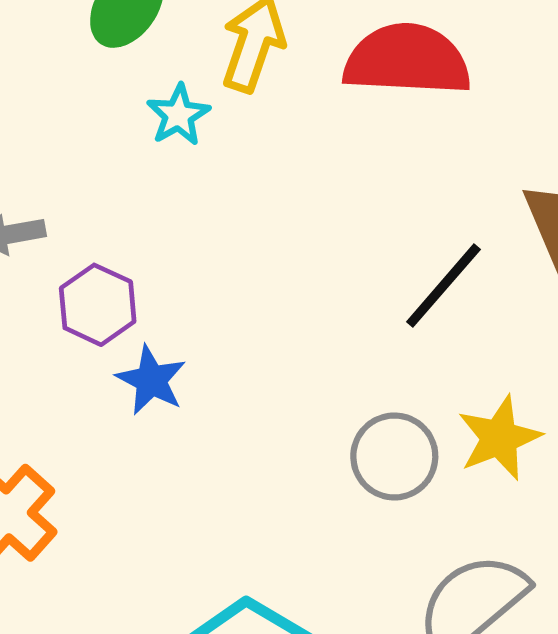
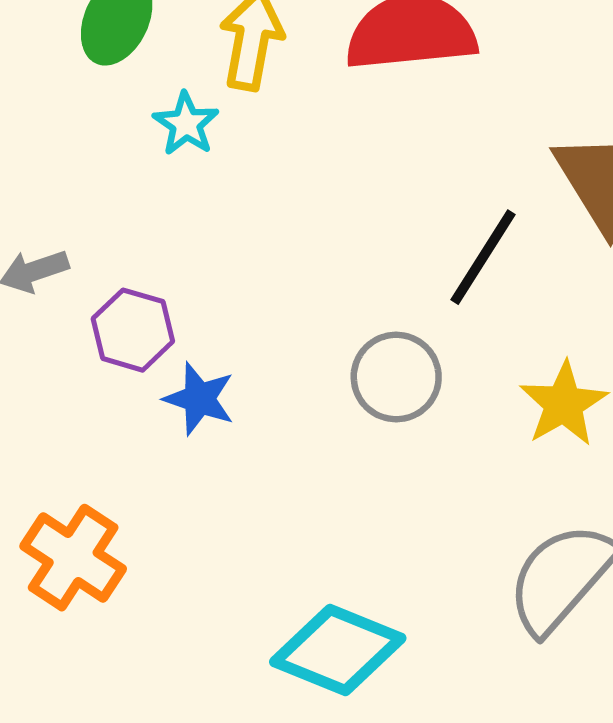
gray circle: (394, 456) -> (396, 377), moved

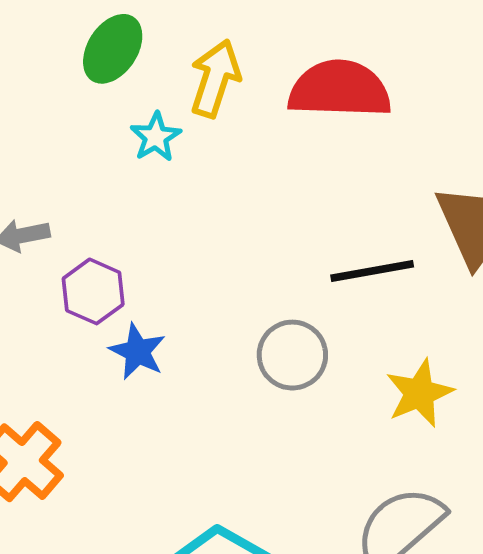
black line: (483, 257) -> (372, 271), turned 40

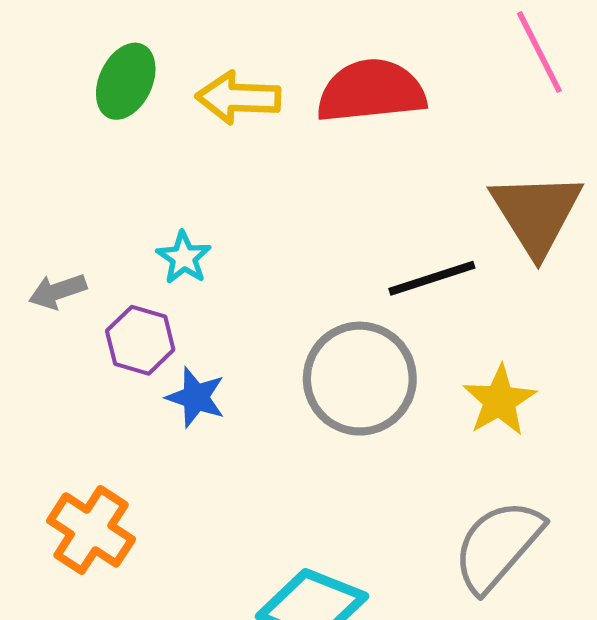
yellow arrow: (215, 78) -> (238, 98), turned -98
cyan star: (156, 137) -> (184, 258), moved
gray circle: (292, 355) -> (360, 379), size x1.5

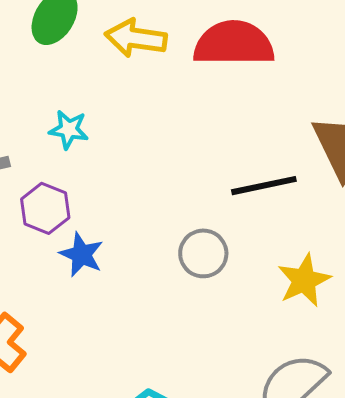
cyan star: (184, 258) -> (69, 129), moved, turned -30
gray circle: (360, 379) -> (203, 253), size x0.6

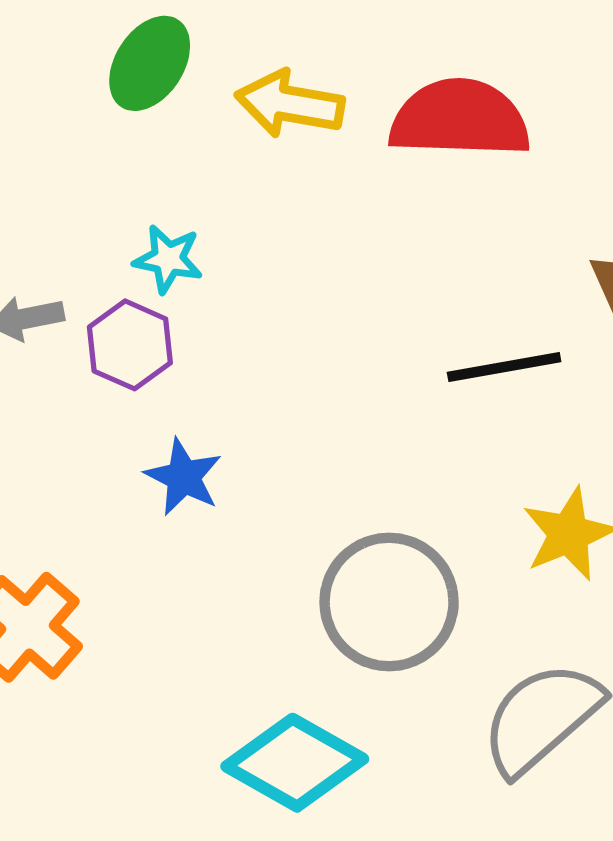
purple hexagon: (45, 208) -> (130, 345), moved
gray circle: (203, 253) -> (389, 602), moved, size x1.6

